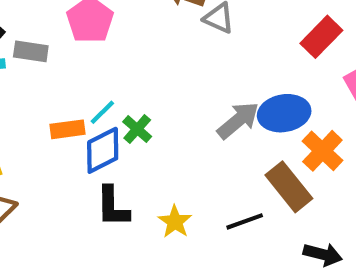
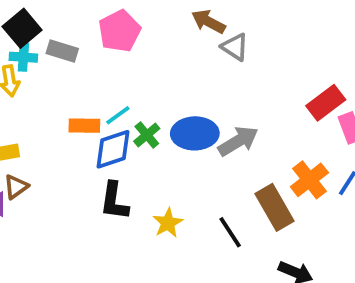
red rectangle: (321, 37) -> (326, 103), moved
blue ellipse: (284, 113) -> (195, 133), moved
black line: (245, 221) -> (230, 232), turned 68

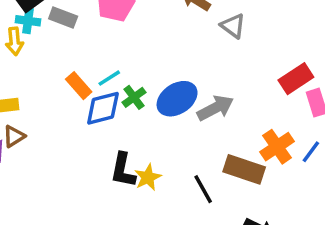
gray triangle: (235, 47) -> (233, 26), moved
orange rectangle: (84, 126) -> (79, 86), turned 44
blue ellipse: (195, 133) -> (177, 99), turned -36
black L-shape: (114, 201) -> (123, 170), moved
brown rectangle: (274, 207) -> (244, 169), turned -45

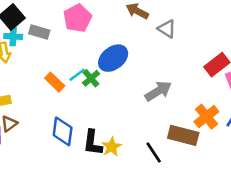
green cross: (134, 97) -> (91, 78), moved
blue ellipse: (177, 99) -> (113, 58), moved
blue diamond: (103, 108) -> (63, 131), moved, turned -64

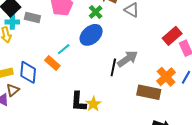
green cross: (91, 78) -> (96, 12), moved
orange rectangle: (55, 82) -> (52, 63), moved
blue diamond: (63, 131) -> (28, 72), moved
black line: (154, 152) -> (113, 67), moved, turned 48

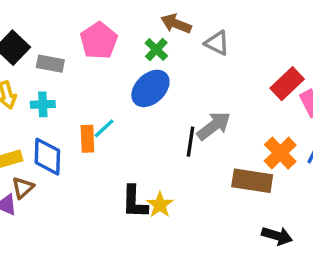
cyan cross: (12, 22) -> (43, 104), moved
cyan line: (64, 49) -> (104, 128), moved
orange rectangle: (52, 63) -> (87, 139), turned 49

